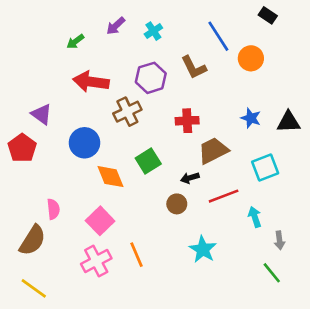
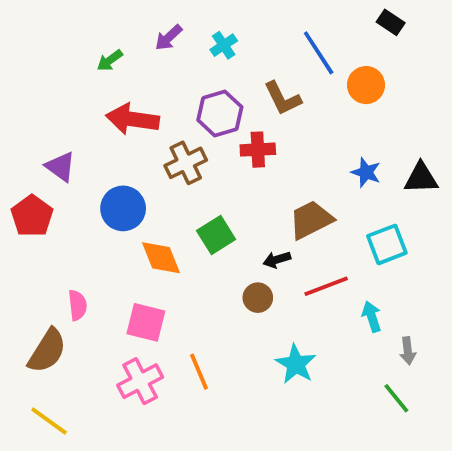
red cross: (187, 121) -> (258, 150), moved
pink square: (100, 221) -> (146, 322), turned -32

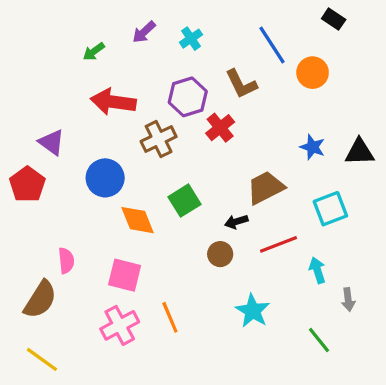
red cross: (258, 150) -> (220, 128), turned -36
green line: (396, 398) -> (319, 340), moved

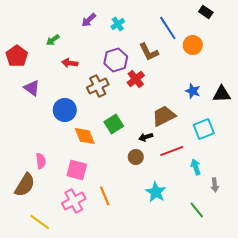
green arrow: (94, 51) -> (53, 40), moved
red arrow: (113, 102) -> (70, 63), size x0.6
red pentagon: (27, 184) -> (17, 56), moved
yellow line: (42, 359) -> (40, 222), moved

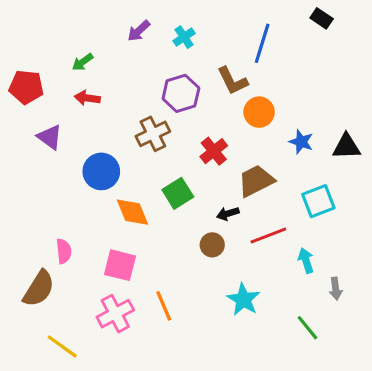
blue line: (168, 28) -> (262, 43), turned 50
orange circle: (193, 45) -> (259, 112), moved
red pentagon: (17, 56) -> (26, 87), turned -30
red arrow: (70, 63) -> (87, 98), moved
red cross: (136, 79) -> (214, 151), moved

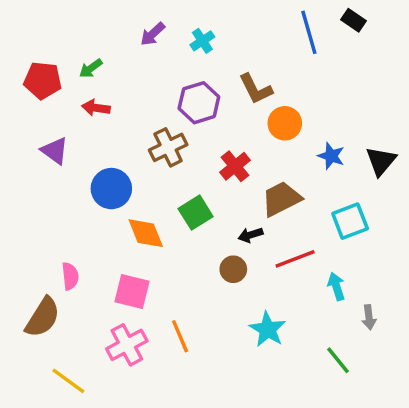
blue line: (262, 43) -> (309, 32), moved, turned -33
red pentagon: (26, 87) -> (43, 80), moved
black triangle: (347, 146) -> (381, 161), turned -48

